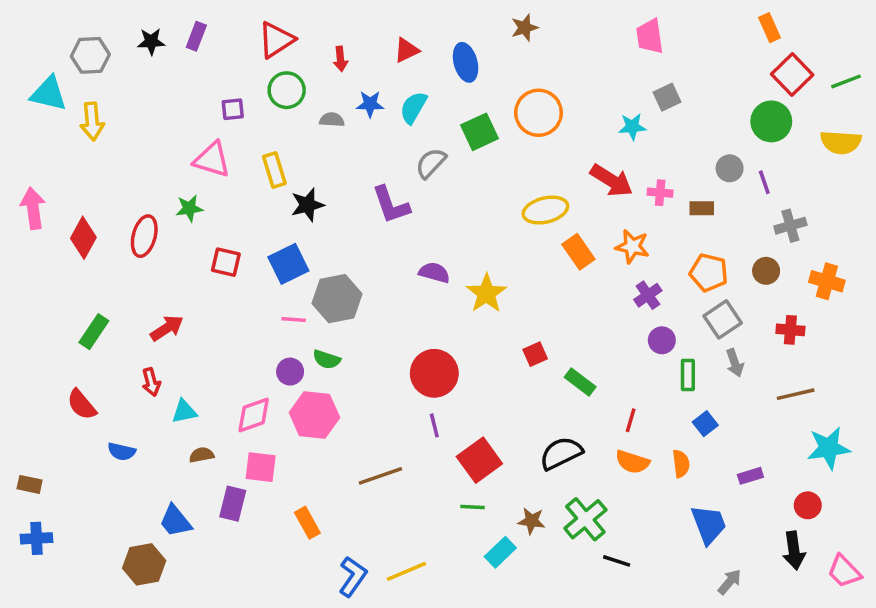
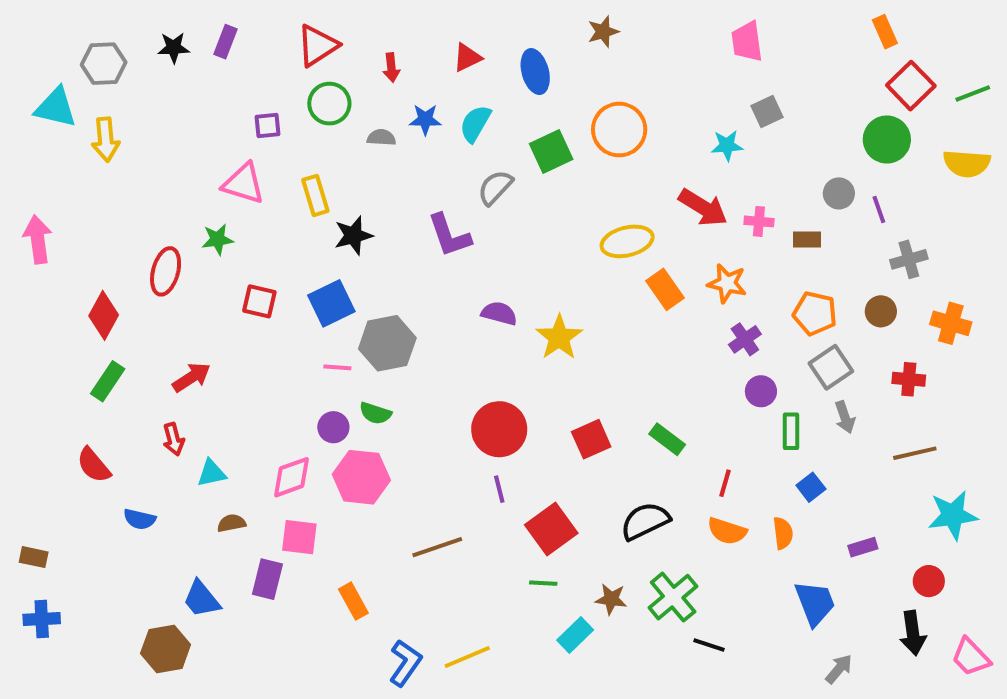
red diamond: (83, 238) -> (104, 315), moved
red square: (535, 354) -> (591, 439), moved, size x1.4

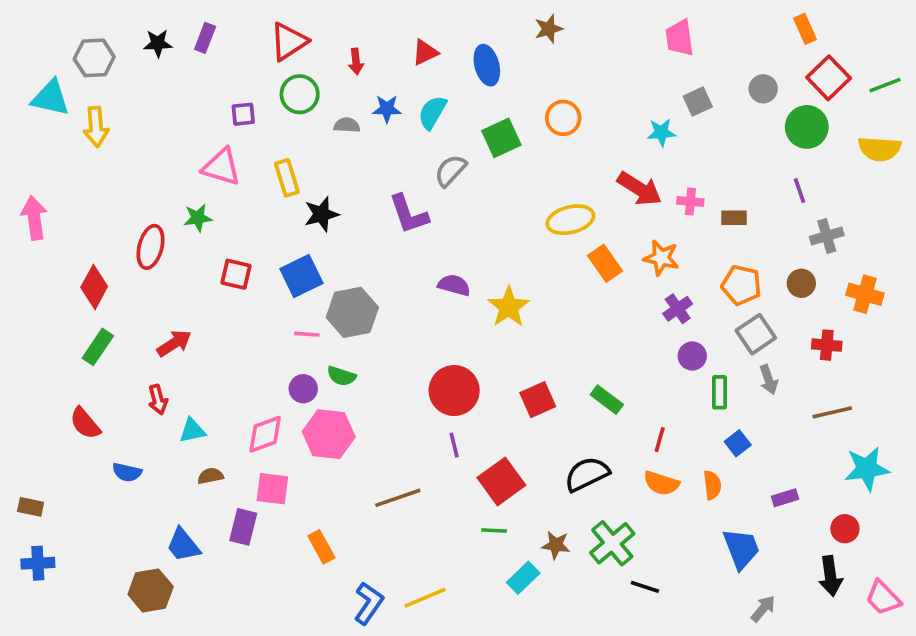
orange circle: (619, 130) -> (563, 118), size x0.7
gray circle: (839, 193) -> (763, 89), moved

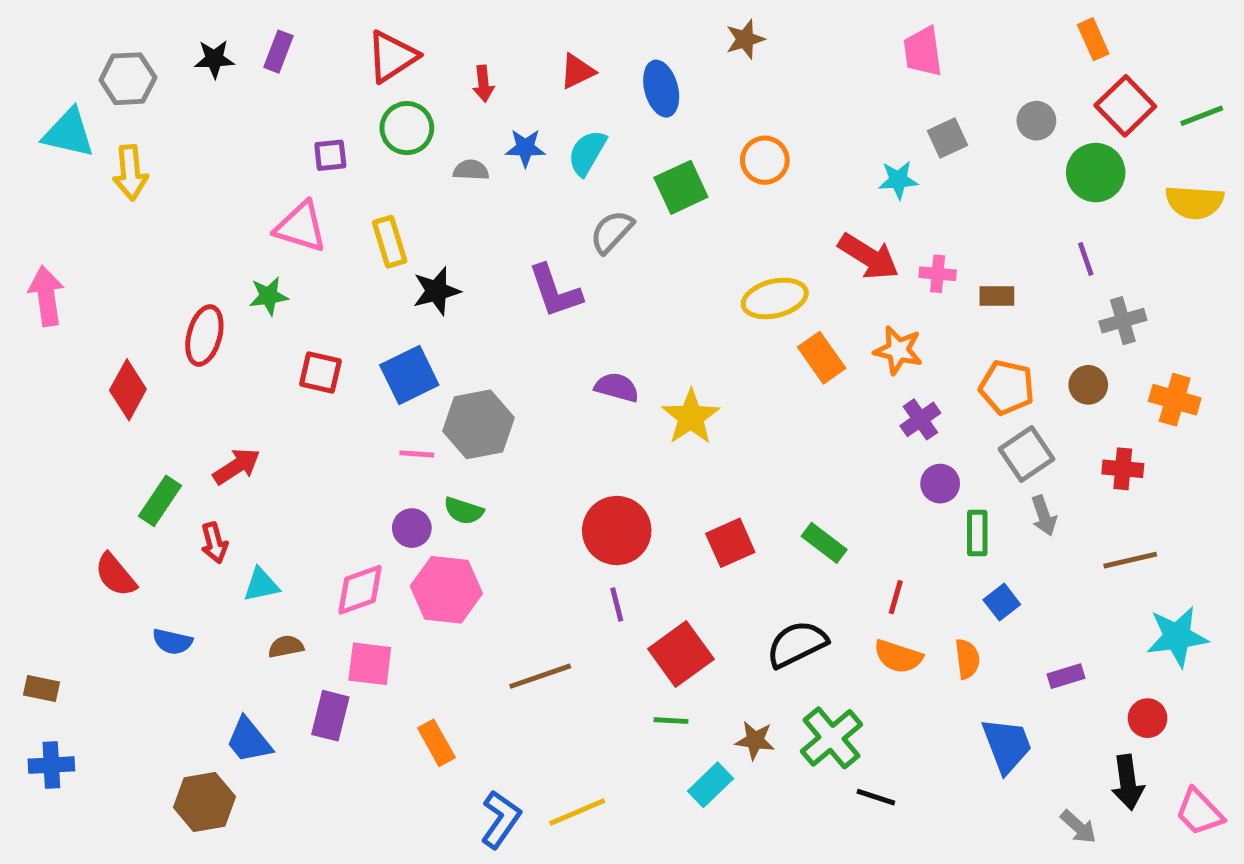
green rectangle: (98, 347) -> (160, 501), moved
gray arrow: (763, 609) -> (1078, 827), moved, turned 92

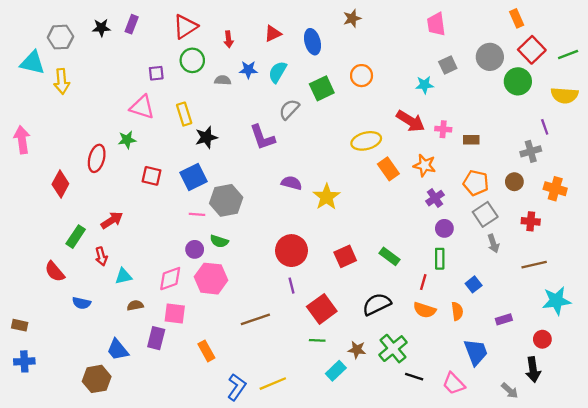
gray circle: (1036, 121) -> (490, 57), size x1.5
purple line: (1086, 259) -> (545, 127), moved
green rectangle: (977, 533) -> (440, 259), moved
pink trapezoid: (1199, 812) -> (454, 384), moved

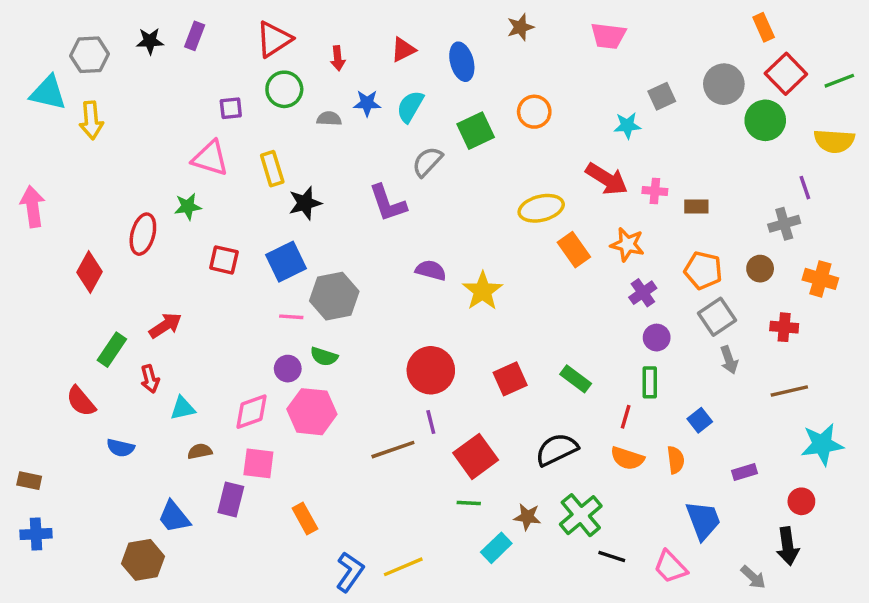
pink trapezoid: (436, 24) -> (608, 36), moved, turned -75
brown line: (255, 319) -> (393, 450), moved

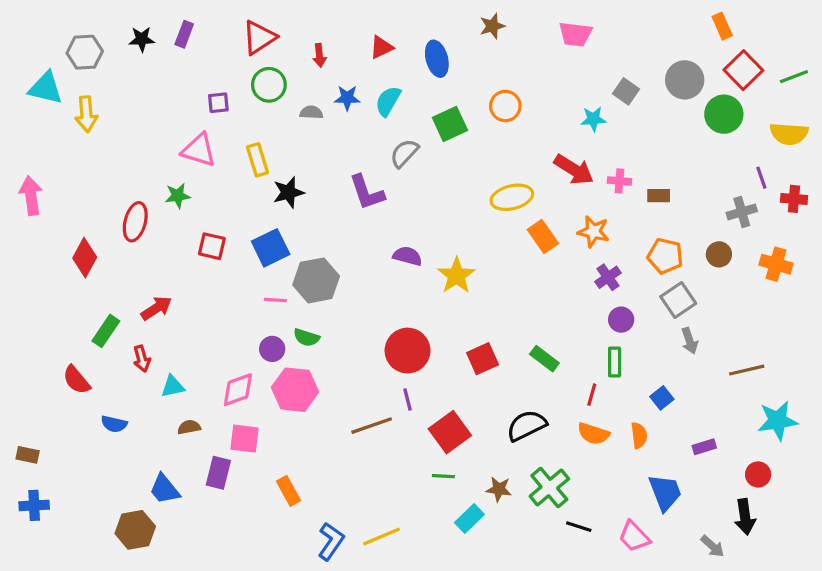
gray square: (662, 96) -> (626, 91), turned -30
red cross: (784, 327) -> (794, 199), moved

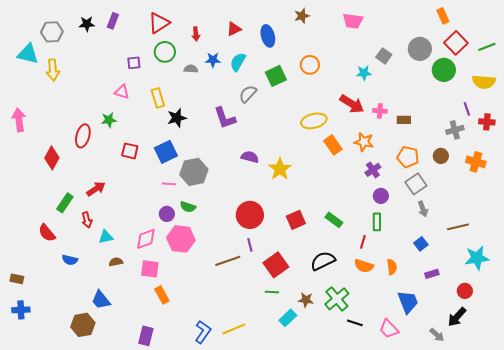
pink triangle: (199, 150) -> (122, 92), size x0.7
blue square: (662, 398) -> (421, 244), moved
purple rectangle: (218, 473) -> (146, 336), moved
orange rectangle: (288, 491) -> (162, 295), moved
black arrow: (745, 517) -> (457, 317), turned 50

